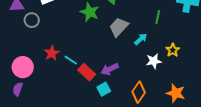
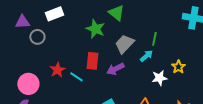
green line: (158, 17) -> (154, 39), moved
purple arrow: (110, 69) -> (115, 69), moved
red rectangle: (87, 72) -> (92, 61), moved, turned 54

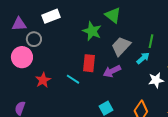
red star: (57, 70) -> (43, 80), moved
pink circle: (28, 84) -> (22, 57), moved

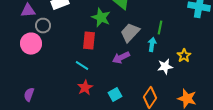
cyan arrow: (143, 58) -> (152, 45), turned -40
red rectangle: (89, 63) -> (89, 41), moved
red star: (43, 80) -> (85, 88), moved

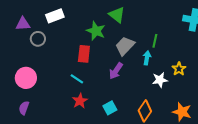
pink circle: (31, 44) -> (26, 78), moved
purple arrow: (121, 58) -> (116, 71), turned -30

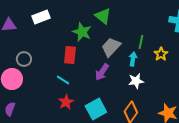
gray circle: (38, 39) -> (24, 59), moved
yellow star: (179, 69) -> (161, 54), moved
white star: (160, 80) -> (136, 81), moved
cyan square: (110, 108) -> (96, 109), size x1.5

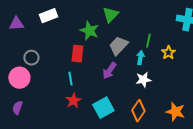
green triangle: (103, 16) -> (110, 15), turned 36
cyan line: (63, 80) -> (70, 79), turned 48

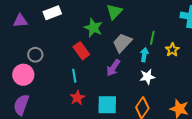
red rectangle: (77, 54) -> (81, 51), turned -42
purple semicircle: (17, 108) -> (21, 105), size x1.5
cyan square: (103, 108) -> (107, 105), turned 30

